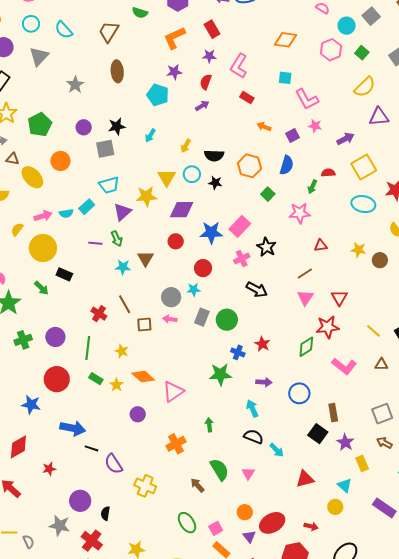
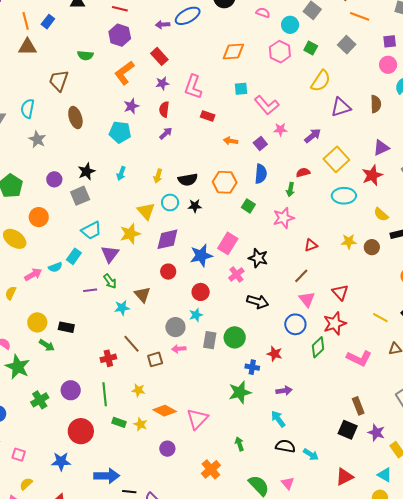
cyan semicircle: (64, 30) -> (28, 109), moved, turned 66
yellow circle: (43, 248) -> (37, 322), moved, size x0.7
red cross: (99, 314) -> (108, 358), turned -35
blue circle: (299, 393) -> (295, 324), moved

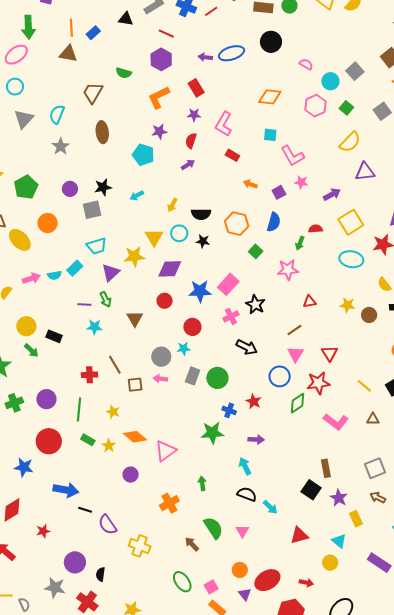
cyan arrow: (121, 173) -> (137, 196), turned 32
cyan star: (122, 308) -> (94, 327), moved

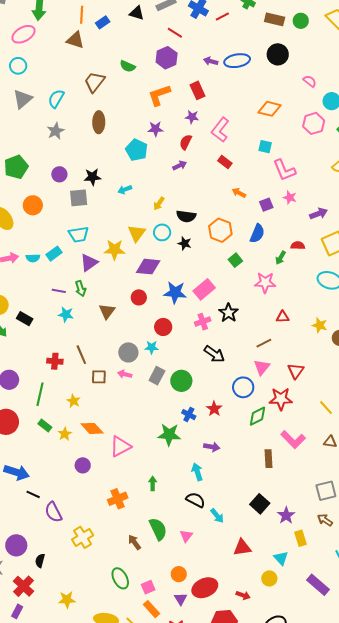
brown rectangle: (326, 468) -> (268, 459), moved
yellow cross: (140, 546) -> (83, 537), turned 30

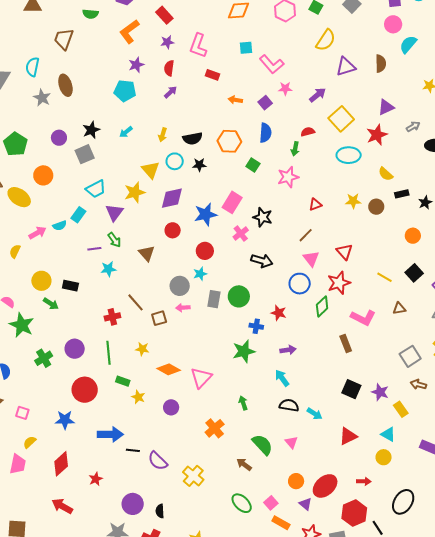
brown ellipse: (99, 122) -> (65, 85), moved
yellow star: (65, 434) -> (138, 397), moved

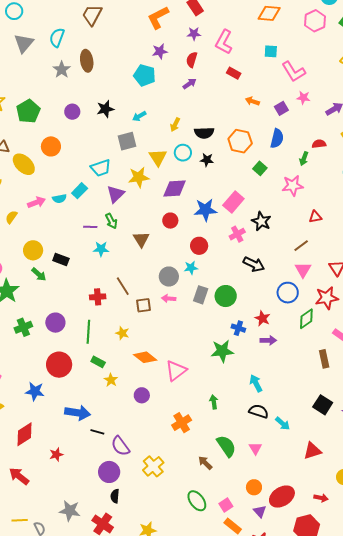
gray square: (85, 154) -> (127, 141), moved
purple arrow: (288, 350) -> (268, 340), moved
purple circle: (133, 504) -> (109, 472), moved

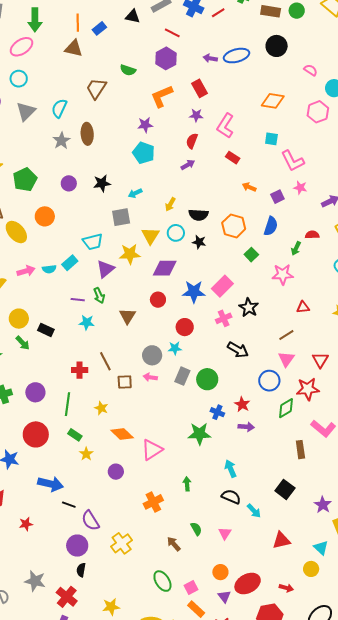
purple star: (160, 51) -> (145, 125), moved
black square: (323, 405) -> (285, 489), moved
green semicircle: (226, 446) -> (196, 529), size x0.6

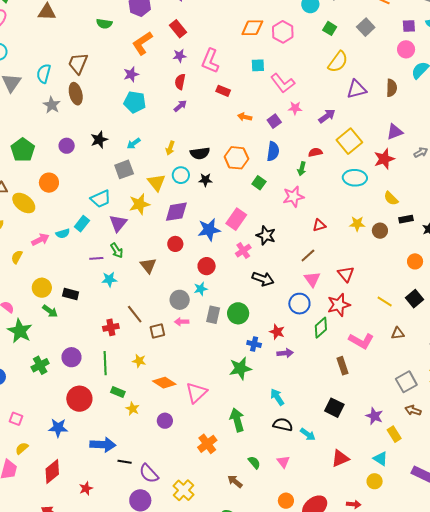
brown trapezoid: (96, 88) -> (78, 63), moved
pink hexagon: (318, 112) -> (283, 32), moved
green arrow: (187, 484) -> (237, 420), size x1.6

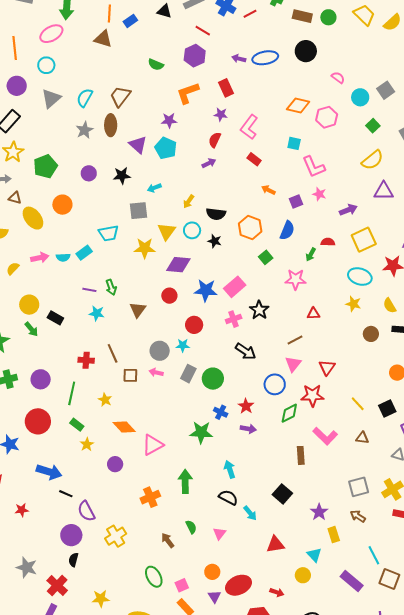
purple triangle: (118, 223) -> (138, 145), moved, turned -42
yellow star: (357, 224) -> (353, 304), moved

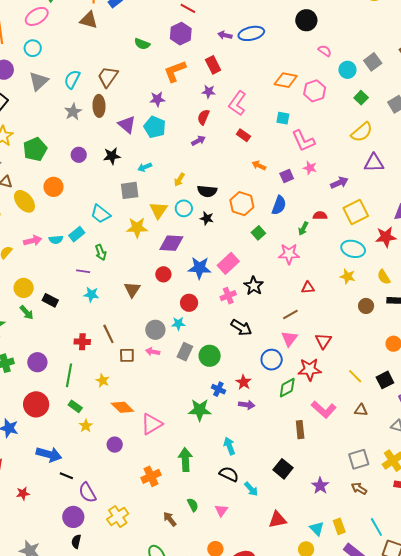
black circle: (306, 51) -> (306, 20), moved
cyan trapezoid: (109, 233) -> (100, 214), turned 50
green arrow: (111, 287) -> (101, 252), moved
yellow rectangle: (334, 535) -> (339, 526), moved

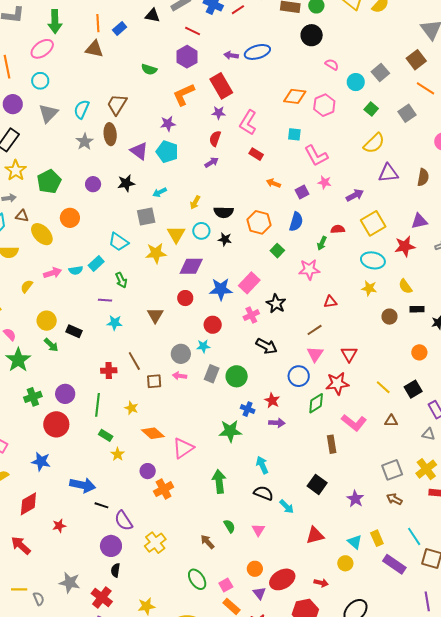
red rectangle: (213, 65) -> (221, 86), size x1.4
red circle: (36, 404) -> (56, 424), moved
orange cross: (151, 476) -> (164, 489), moved

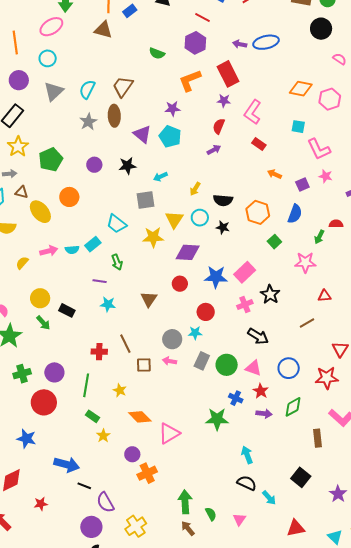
pink triangle: (315, 354) -> (253, 368), moved, turned -48
green diamond: (316, 403) -> (293, 407), moved
green arrow: (219, 481) -> (185, 502), moved

